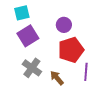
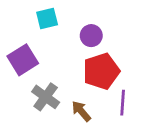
cyan square: (22, 13) -> (47, 19), moved
purple square: (28, 36) -> (23, 60), moved

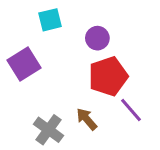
gray cross: (46, 97) -> (48, 130), moved
purple line: (123, 103) -> (131, 110), turned -45

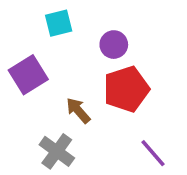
purple line: (131, 110) -> (153, 153), moved
brown arrow: (87, 119) -> (78, 110), moved

